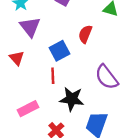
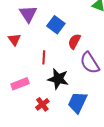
red semicircle: (85, 34) -> (74, 41), moved
blue square: (59, 51) -> (56, 25), moved, turned -30

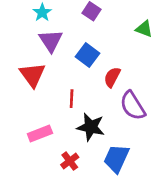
red triangle: (14, 39) -> (32, 75), size x1.5

